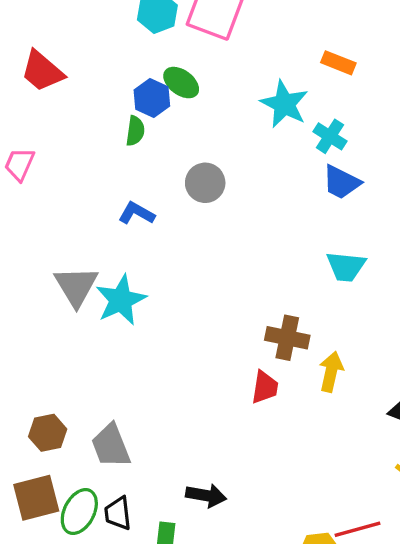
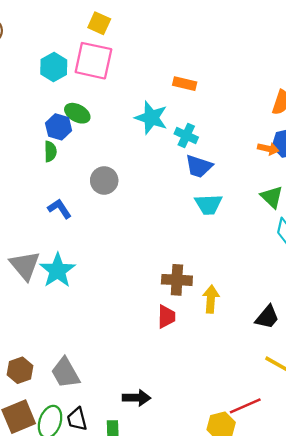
blue L-shape: (137, 213) -> (60, 209), turned 35
cyan trapezoid: (346, 266) -> (209, 204), moved

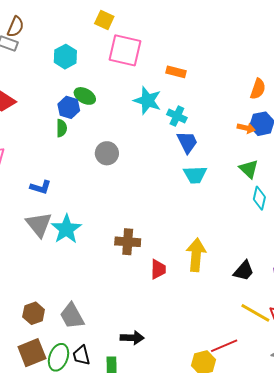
pink square: (93, 61) -> (125, 50), moved
blue trapezoid: (199, 166) -> (187, 142), turned -135
blue L-shape: (60, 209) -> (41, 187), moved, turned 140
brown cross: (177, 280) -> (128, 242), moved
yellow arrow: (211, 299) -> (196, 255), size x1.4

